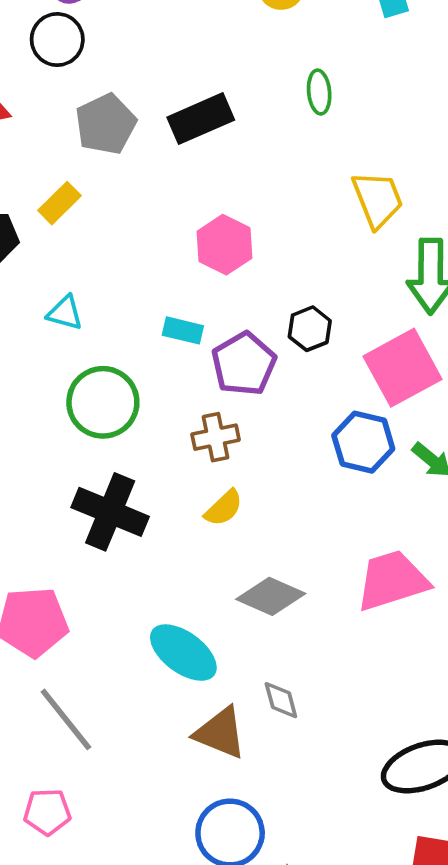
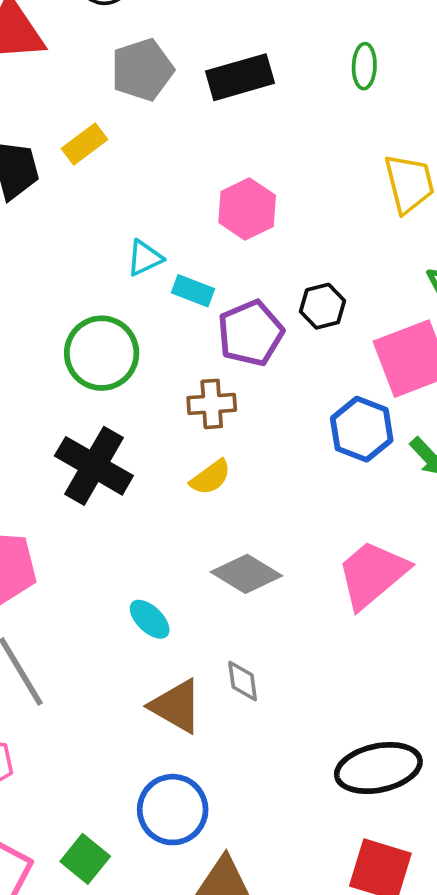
cyan triangle: (65, 313) -> (145, 258), moved, turned -48
pink trapezoid: (392, 581) -> (372, 574), turned -30
cyan ellipse: (183, 653) -> (150, 619), size x0.6

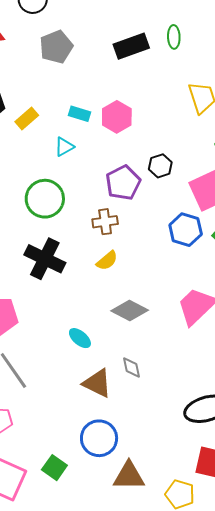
black rectangle: (240, 77) -> (131, 46), moved
yellow rectangle: (85, 144) -> (27, 119), moved
cyan rectangle: (193, 291) -> (80, 114), moved

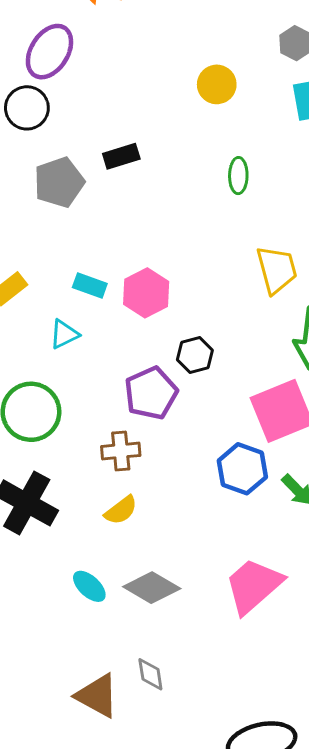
black rectangle: (131, 46) -> (121, 156), moved, size x0.7
black hexagon: (160, 166) -> (195, 355), moved
cyan ellipse: (80, 338) -> (89, 586), moved

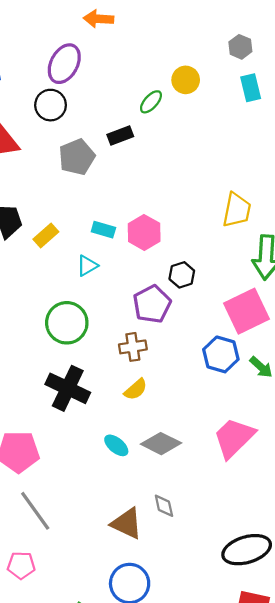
green ellipse: (238, 176) -> (151, 102), moved, turned 45
yellow trapezoid: (277, 270) -> (237, 210), turned 30

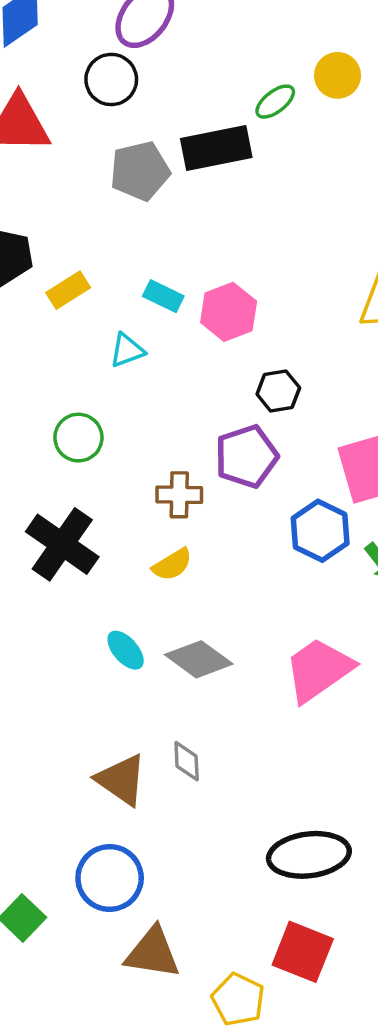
black rectangle: (120, 136) -> (216, 148), size x1.6
purple pentagon: (152, 304) -> (246, 456), moved
green circle: (67, 323) -> (78, 438), size x0.7

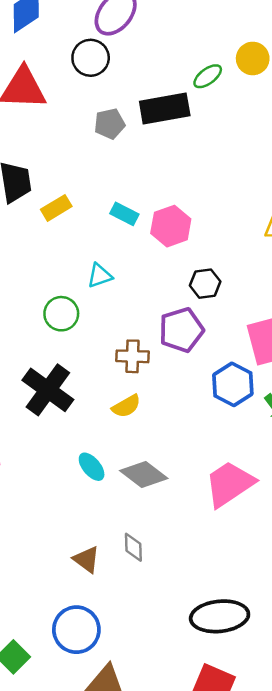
gray pentagon: (140, 171) -> (110, 124), size x0.7
cyan triangle: (127, 350) -> (100, 276), moved
brown triangle: (121, 780) -> (86, 560), size x0.7

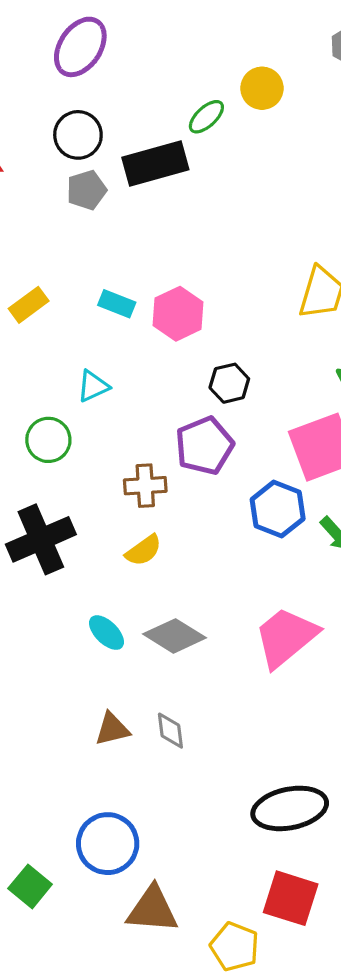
black circle: (91, 58) -> (78, 135), moved
black cross: (48, 390) -> (41, 539), turned 36
brown triangle: (86, 560) -> (112, 729), moved, turned -44

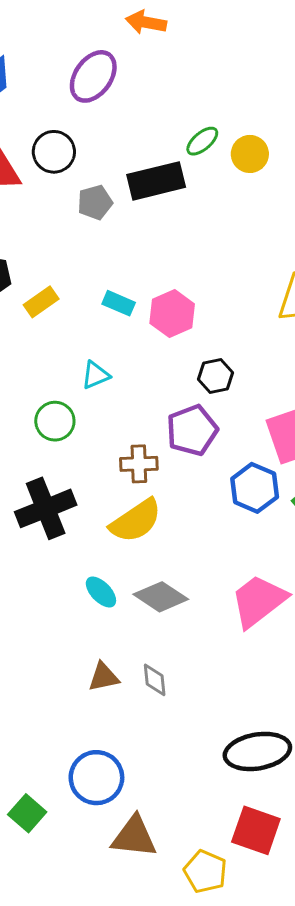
yellow circle: (262, 88) -> (250, 154), moved
black circle: (78, 135) -> (54, 152), moved
yellow semicircle: (144, 550) -> (136, 521), size x1.6

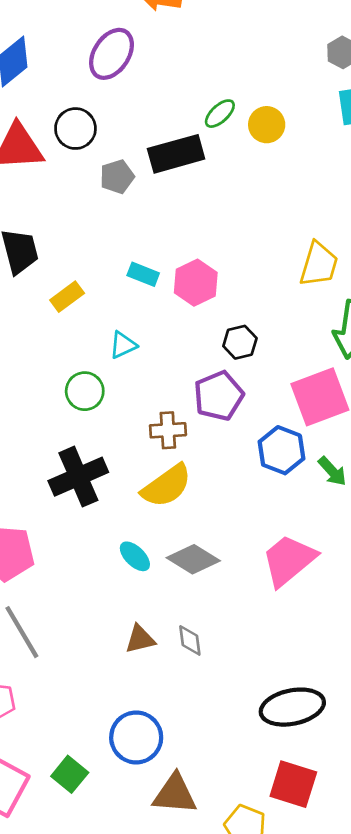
yellow rectangle: (41, 302) -> (67, 297), moved

